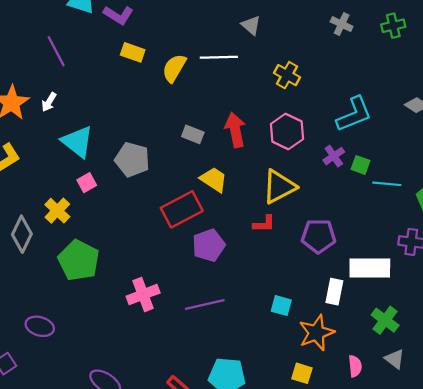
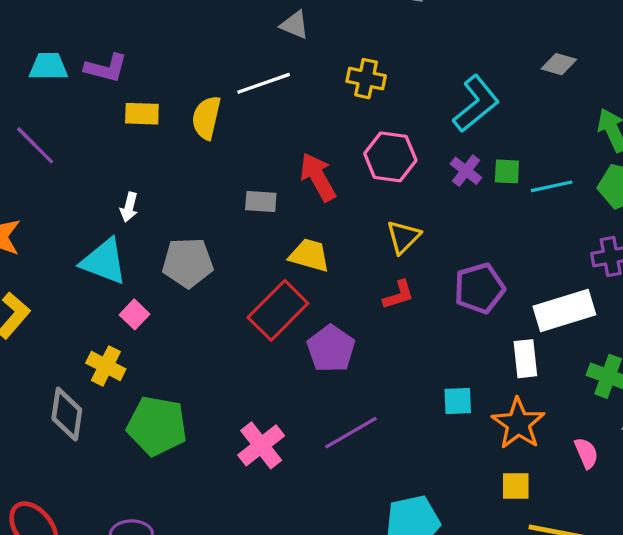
white arrow: (49, 102) -> (129, 207), moved
yellow triangle: (279, 187) -> (403, 237), size x0.7

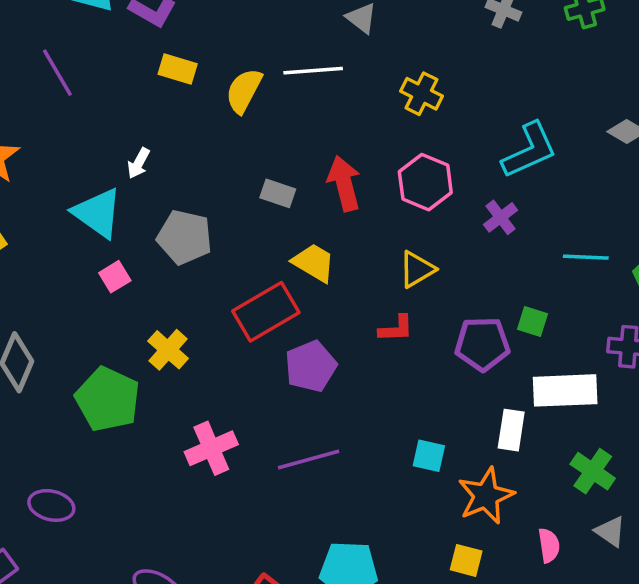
green square: (507, 171) -> (533, 321), moved
yellow cross: (106, 366) -> (168, 350), moved

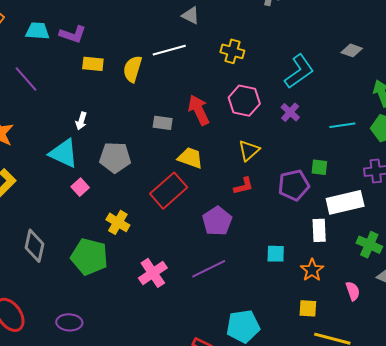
purple pentagon: (311, 366) -> (217, 221), moved
orange star: (486, 496) -> (312, 270), size x0.7

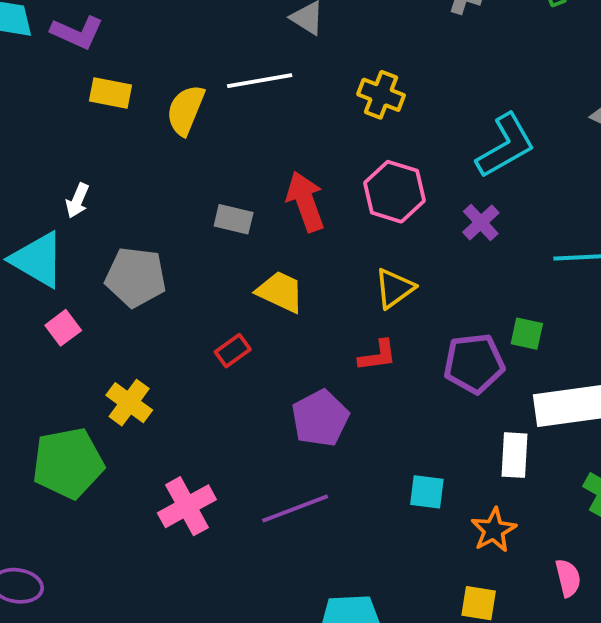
red rectangle: (169, 191) -> (233, 351), size x0.5
green pentagon: (89, 257) -> (68, 463), turned -30

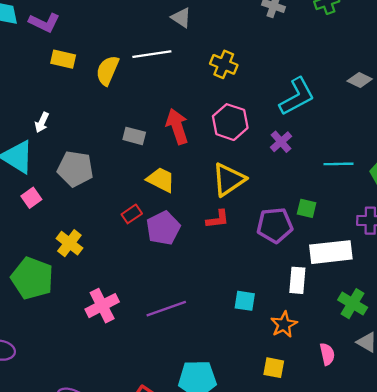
yellow triangle: (394, 288) -> (229, 179), size x1.4
purple pentagon: (320, 418) -> (163, 228), moved
green pentagon: (68, 463) -> (32, 278), turned 30

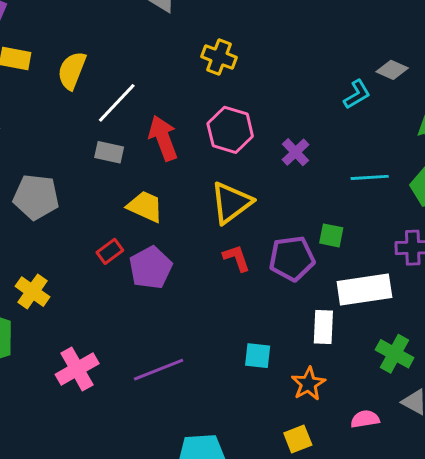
white line: (152, 54) -> (117, 103), moved, turned -36
cyan L-shape: (297, 97) -> (357, 94), moved, size x0.6
red L-shape: (218, 219) -> (237, 258), moved, turned -100
pink semicircle: (327, 354) -> (365, 419), turned -85
yellow square: (274, 368) -> (298, 439), turned -30

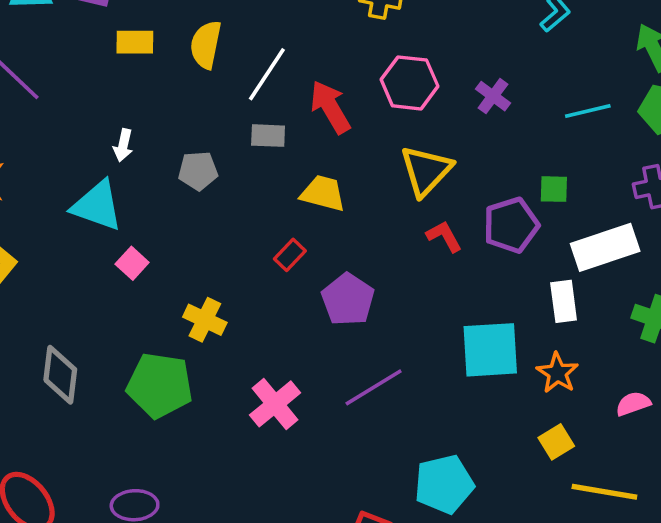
gray pentagon: (36, 197) -> (198, 171), moved, size x0.7
purple pentagon: (151, 268) -> (348, 299), moved
cyan square: (258, 356) -> (490, 350), size x1.8

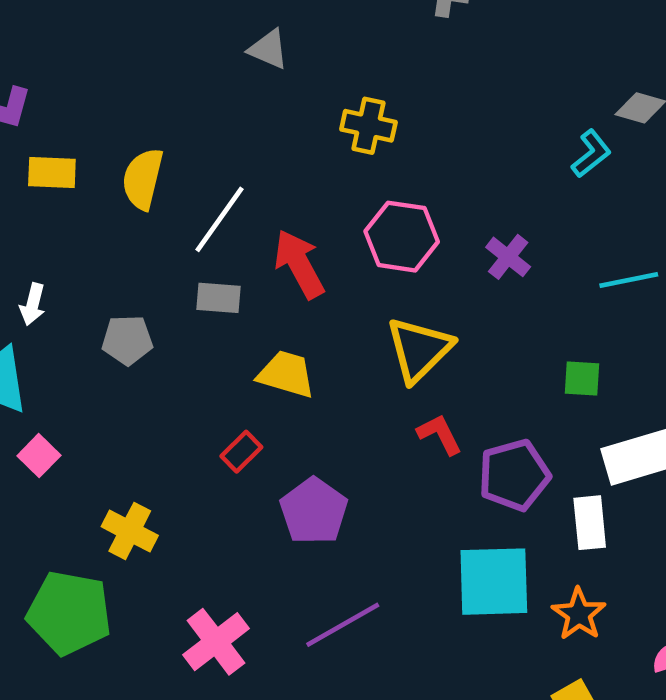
purple pentagon: (511, 225) -> (514, 475), moved

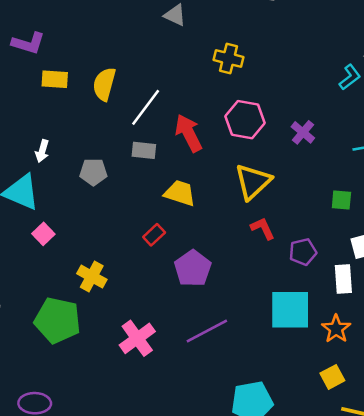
purple pentagon: (514, 475) -> (303, 252), size x0.7

